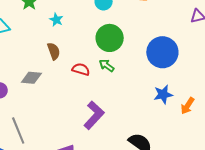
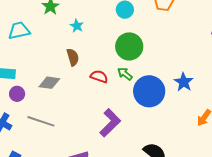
blue circle: (162, 52) -> (149, 91), moved
blue star: (163, 94) -> (184, 82), moved, turned -30
gray line: (18, 131) -> (41, 121), moved, turned -52

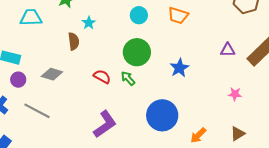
brown semicircle: (73, 57) -> (74, 41), moved
blue star: (184, 82) -> (179, 68), moved
blue circle: (149, 91) -> (162, 115), moved

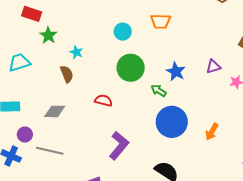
purple triangle: (228, 50) -> (213, 66), moved
green arrow: (128, 78) -> (159, 91), moved
purple circle: (18, 80) -> (25, 135), moved

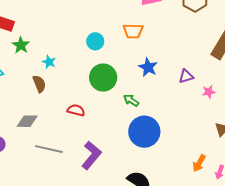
blue star: (176, 72) -> (148, 67), moved
orange arrow: (212, 132) -> (199, 163), moved
gray line: (50, 151) -> (49, 149), moved

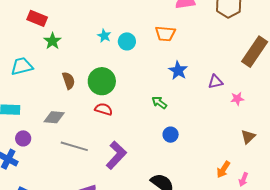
cyan star: (49, 62) -> (104, 36), moved
green circle: (103, 78) -> (102, 81), moved
blue circle: (144, 132) -> (171, 135), size x0.5

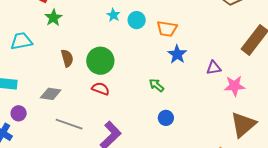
orange trapezoid: (165, 34) -> (167, 29), moved
cyan star: (104, 36) -> (113, 15), moved
cyan circle: (127, 41) -> (137, 20), moved
pink star: (237, 99) -> (235, 86), size x1.5
brown triangle: (248, 137) -> (243, 125), size x1.8

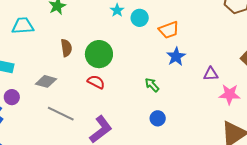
orange trapezoid: (167, 29) -> (169, 30), turned -35

